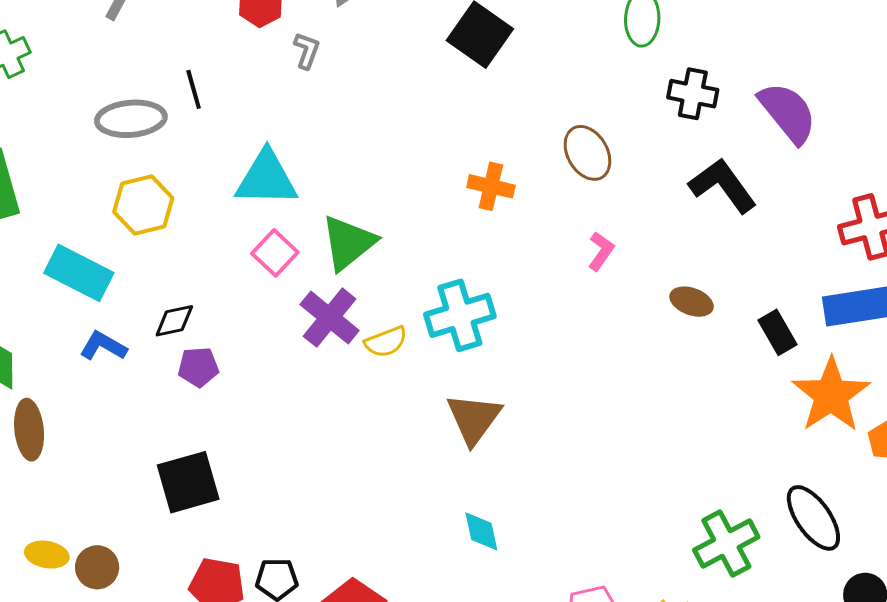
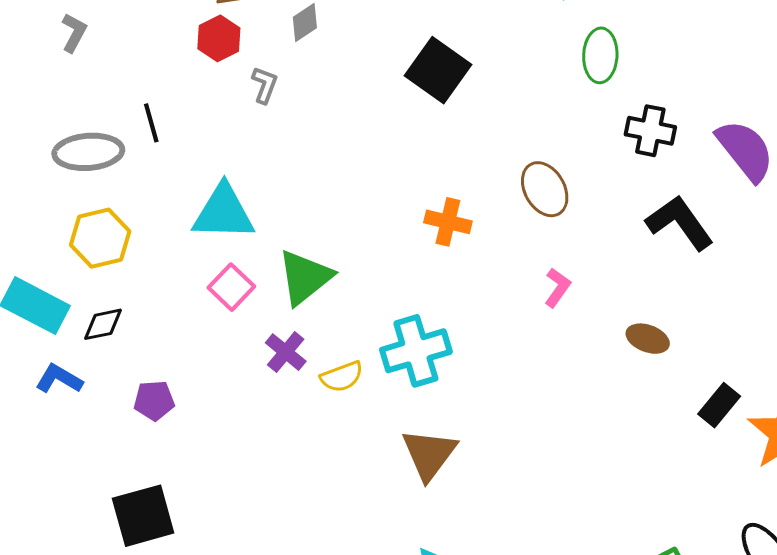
purple cross: (330, 318) -> (286, 352), size x0.7
black diamond: (174, 321) -> (103, 324), moved
black rectangle: (777, 332) -> (719, 405), moved, turned 69

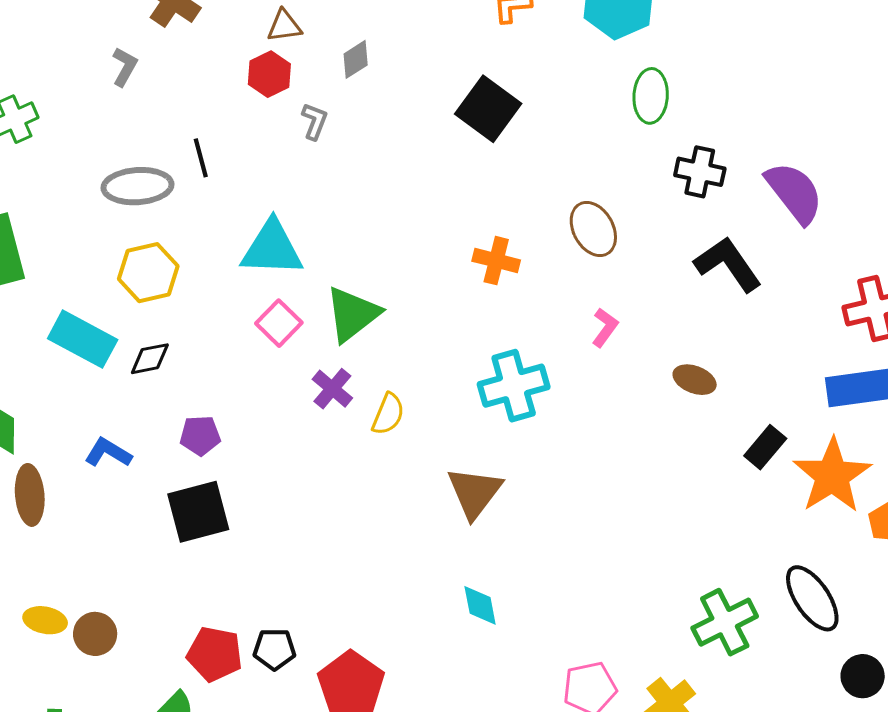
cyan cross: (416, 351) -> (514, 386), moved
yellow semicircle: (342, 377) -> (388, 414), turned -48
blue L-shape: (59, 379) -> (108, 453), moved
black square: (143, 516) -> (198, 512), moved

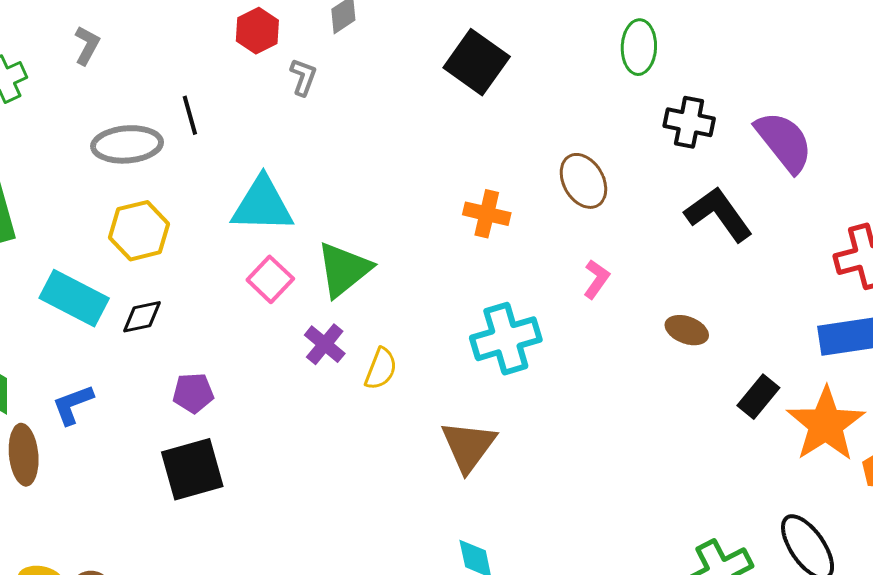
gray L-shape: (125, 67) -> (87, 45), moved
blue L-shape: (108, 453) -> (73, 405), moved, turned -51

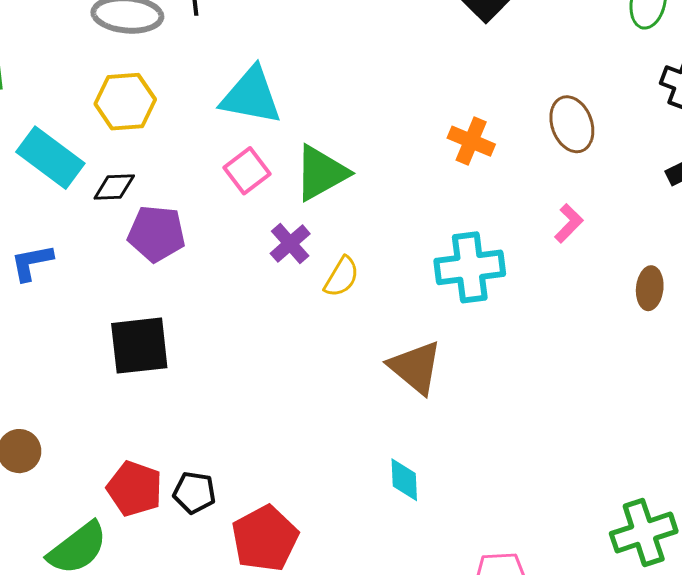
brown ellipse: (687, 330) -> (650, 288), turned 66
purple pentagon: (193, 393) -> (157, 234), moved, size x1.4
brown triangle: (468, 446) -> (415, 367), turned -36

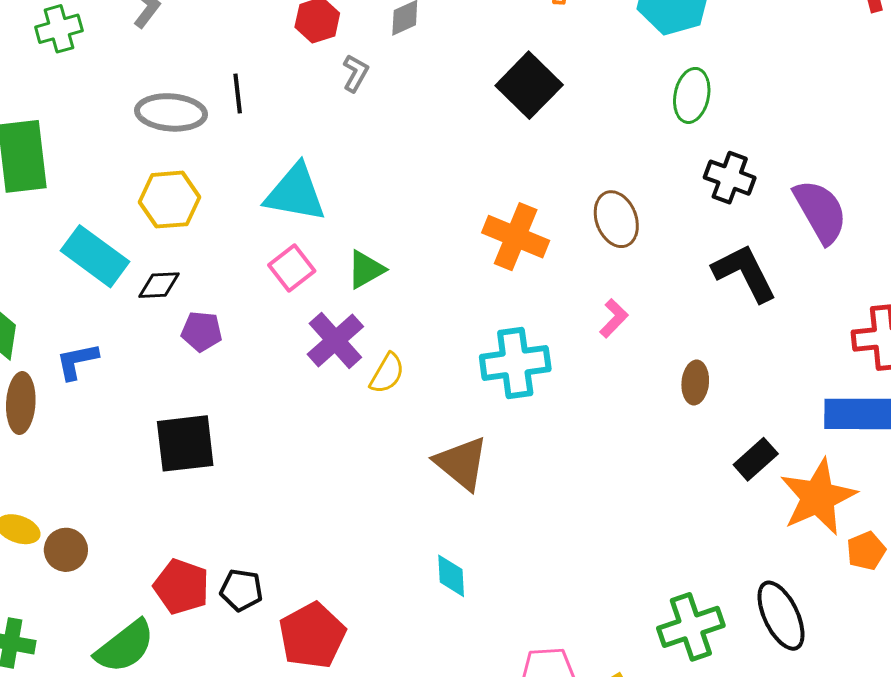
orange cross: (471, 141) -> (516, 237), size x1.4
green triangle: (321, 173) -> (366, 270), size x0.7
purple pentagon: (157, 234) -> (202, 331), size x0.7
purple cross: (290, 244) -> (335, 340), size x1.4

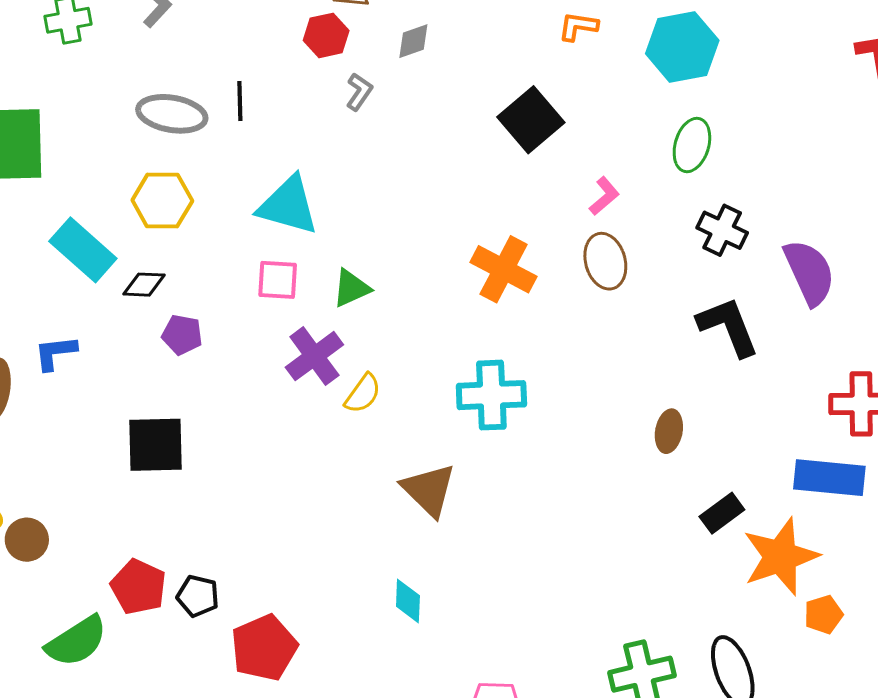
pink square: (292, 268) -> (278, 280), turned 36
pink L-shape: (614, 318) -> (604, 196), moved

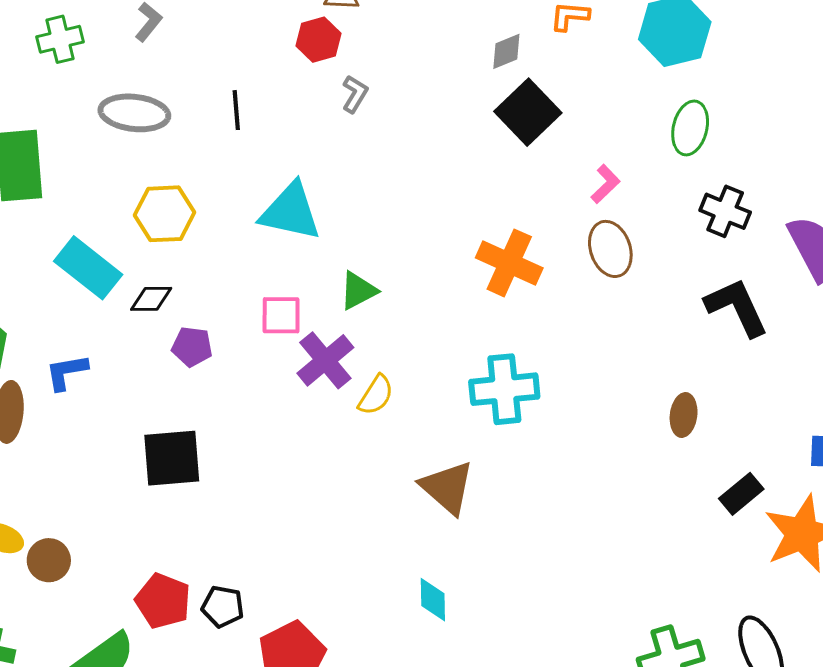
gray diamond: (413, 41) -> (506, 51), moved
gray ellipse: (172, 114) -> (134, 113), moved
pink square: (278, 280) -> (281, 315), moved

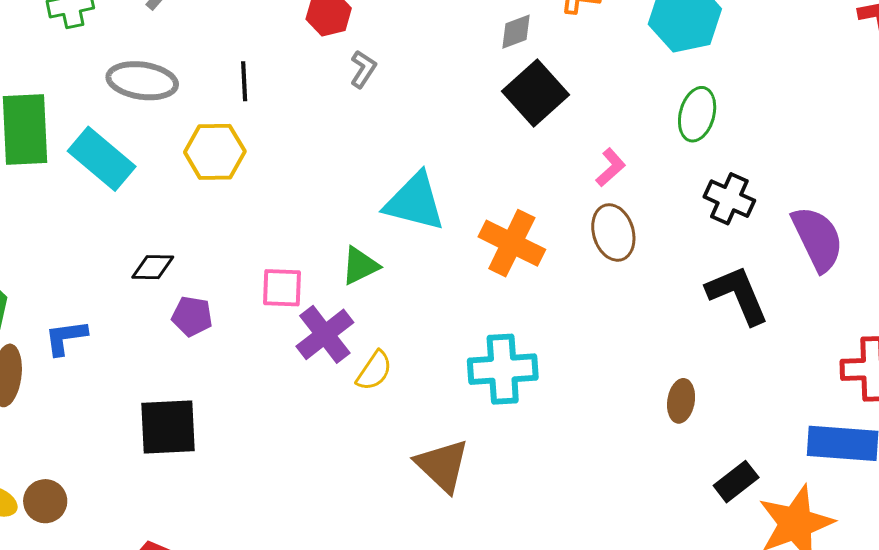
cyan triangle: (291, 212) -> (415, 202), moved
yellow hexagon: (165, 214) -> (215, 152), moved
cyan rectangle: (88, 268) -> (102, 159), moved
brown circle: (49, 560) -> (45, 501), moved

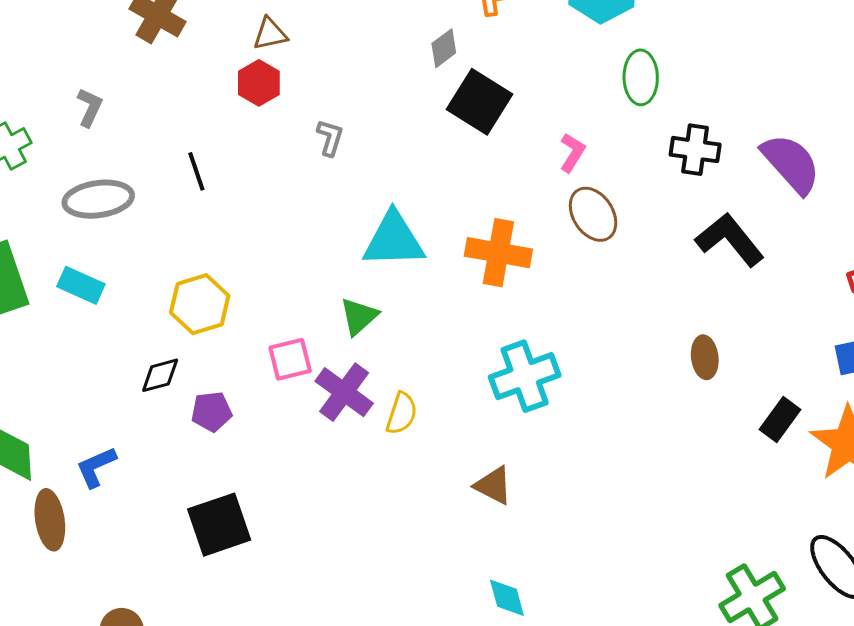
gray L-shape: (363, 69) -> (330, 138), moved
yellow hexagon: (215, 152) -> (200, 304), moved
cyan rectangle: (102, 159) -> (81, 285), size x0.7
brown triangle: (442, 465) -> (493, 486), size x0.7

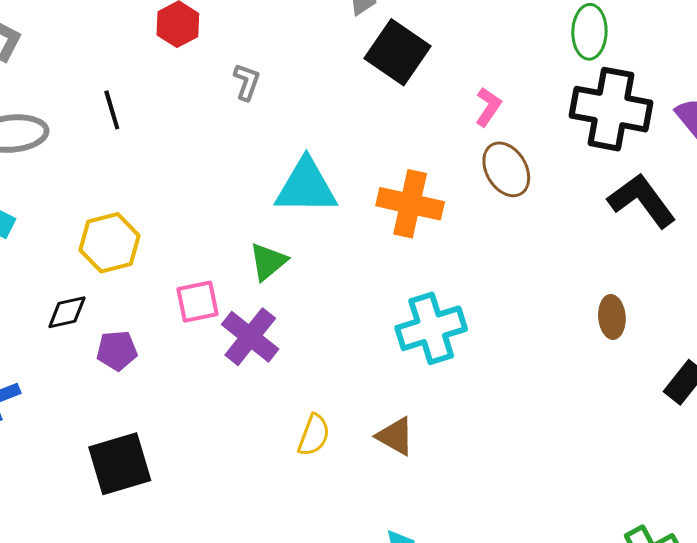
green ellipse: (641, 77) -> (589, 32), moved
black cross: (695, 150) -> (611, 109), size x1.6
yellow semicircle: (402, 413) -> (314, 435), moved

